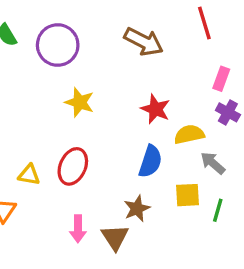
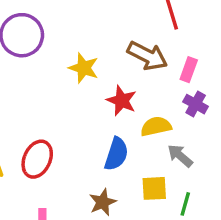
brown arrow: (144, 42) -> (147, 56), moved
yellow star: (80, 102) -> (84, 68), moved

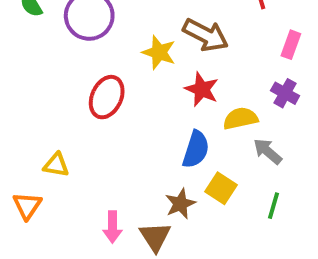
brown arrow: (147, 56) -> (206, 35), moved
pink rectangle: (189, 70) -> (291, 45), moved
red ellipse: (37, 159) -> (107, 97), moved
yellow square: (154, 188) -> (221, 188), moved, turned 36

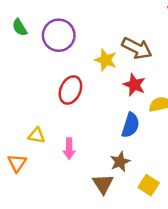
yellow square: (221, 188) -> (149, 185), moved
pink arrow: (112, 227) -> (69, 149), moved

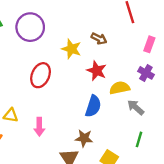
brown arrow: (137, 48) -> (99, 39), size x0.6
brown star: (120, 162) -> (84, 138), turned 30

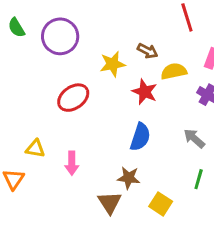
yellow star: (71, 49) -> (113, 64), turned -30
red ellipse: (41, 75) -> (73, 98), turned 30
yellow semicircle: (120, 88) -> (174, 71), moved

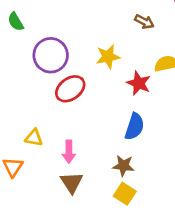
purple circle: (60, 36) -> (51, 55), moved
brown arrow: (148, 51) -> (144, 22), moved
brown triangle: (110, 203) -> (72, 182), moved
yellow square: (161, 204) -> (125, 194), moved

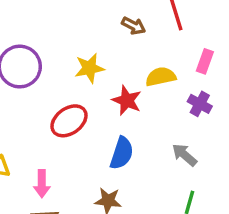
red ellipse: (70, 89) -> (69, 121), moved

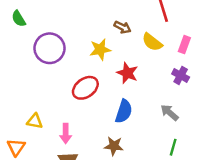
brown arrow: (134, 26) -> (122, 27), moved
yellow semicircle: (161, 77) -> (152, 42), moved, turned -130

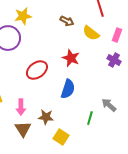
yellow star: (100, 50) -> (23, 16), moved
gray arrow: (169, 113) -> (109, 105), moved
brown star: (114, 146) -> (46, 117), moved
green line: (173, 147) -> (90, 118), moved

